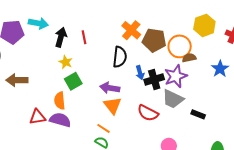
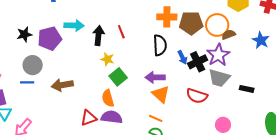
orange cross: (131, 30) -> (167, 17), turned -30

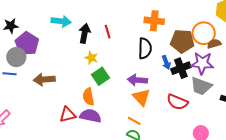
brown pentagon: (191, 23) -> (182, 41), moved
purple pentagon: (50, 38) -> (27, 44), moved, turned -30
purple star: (218, 55) -> (202, 63), turned 30

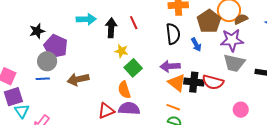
brown pentagon: (182, 41) -> (209, 21), turned -30
black cross: (181, 68) -> (194, 82), moved, turned 36

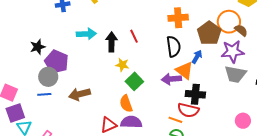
brown semicircle: (241, 19) -> (241, 30), turned 64
blue arrow: (196, 45) -> (197, 57), turned -120
red semicircle: (213, 82) -> (188, 110), moved
orange triangle: (177, 83) -> (184, 70), moved

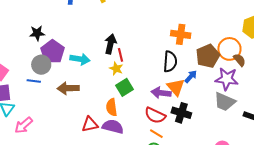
cyan arrow: (86, 34) -> (80, 59), moved
red line: (134, 36) -> (120, 55), moved
red semicircle: (188, 110) -> (155, 115), moved

